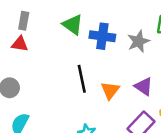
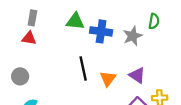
green triangle: (73, 25) -> (75, 21), turned -30

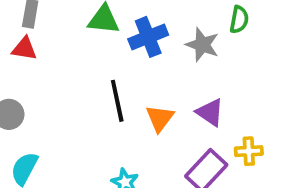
blue cross: (101, 31) -> (148, 37), turned -30
gray star: (133, 36) -> (202, 45), turned -30

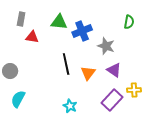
gray star: (202, 45) -> (106, 46), moved
red triangle: (24, 49) -> (32, 37), moved

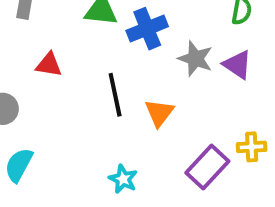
red triangle: (32, 37) -> (49, 65), moved
purple triangle: (114, 70) -> (238, 65), moved

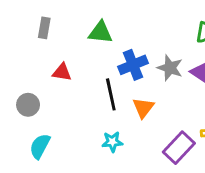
blue cross: (147, 29) -> (133, 65), moved
cyan star: (123, 179) -> (112, 142), moved, turned -30

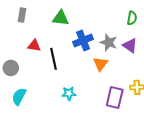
black line: (111, 94) -> (54, 59), moved
orange triangle: (143, 108) -> (100, 64), moved
purple rectangle: (179, 148) -> (115, 97), turned -30

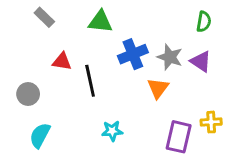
gray rectangle: (22, 15) -> (44, 17), turned -56

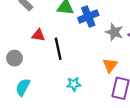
blue cross: (133, 54) -> (88, 17), moved
orange triangle: (158, 88) -> (110, 65), moved

